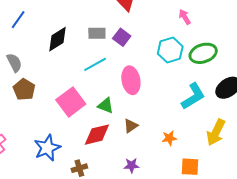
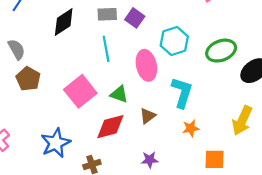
cyan hexagon: (170, 50) -> (174, 41), moved
green ellipse: (203, 53) -> (221, 51), moved
cyan line: (95, 64) -> (106, 49), turned -70
cyan L-shape: (193, 96) -> (182, 92), moved, turned -40

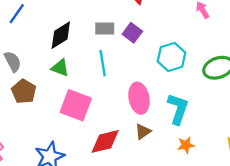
pink ellipse: (146, 65) -> (139, 98), moved
pink square: (80, 91) -> (76, 105), turned -32
green triangle: (119, 94) -> (60, 68), moved

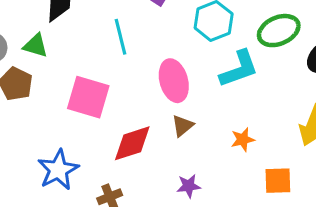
green triangle: (60, 68) -> (36, 46), moved
cyan L-shape: (178, 109) -> (239, 69), moved, turned 56

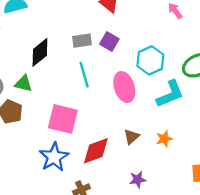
pink ellipse: (174, 81) -> (124, 87), moved
orange star: (243, 140) -> (164, 139), moved
blue star: (58, 170) -> (54, 157), moved

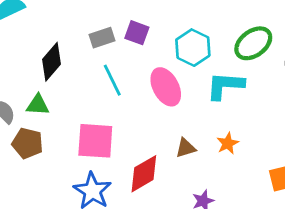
cyan L-shape: (170, 94) -> (225, 86), turned -144
brown triangle: (131, 137) -> (186, 148), turned 35

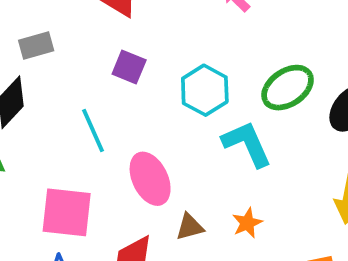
gray rectangle: (102, 38) -> (36, 46), moved
cyan L-shape: (225, 86) -> (247, 144), turned 60
pink ellipse: (166, 87) -> (150, 179), moved

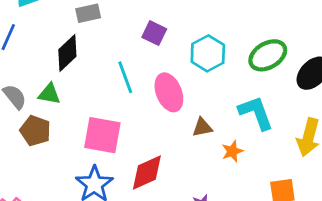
cyan L-shape: (247, 144) -> (256, 113), moved
pink ellipse: (150, 179) -> (169, 92), moved
brown triangle: (190, 227) -> (202, 127), moved

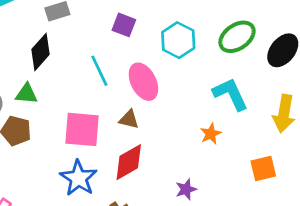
brown triangle: (202, 127) -> (129, 119), moved, turned 30

